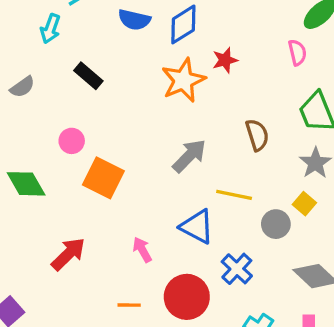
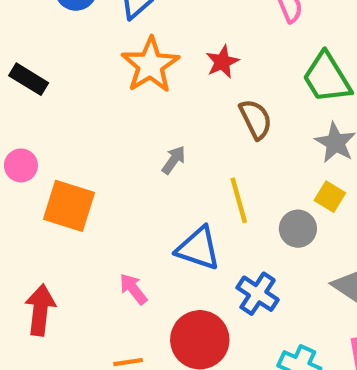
red star: (225, 60) -> (222, 62), moved
gray arrow: (189, 156) -> (174, 160), size x0.6
yellow line: (234, 195) -> (239, 200), turned 72
red arrow: (68, 254) -> (40, 310), turned -30

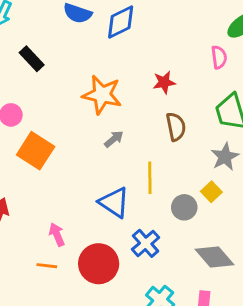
orange star: (150, 65) -> (102, 95), moved, turned 30
pink arrow: (133, 289) -> (57, 235), moved

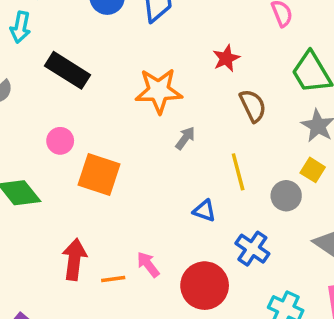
black rectangle: (32, 59) -> (67, 70), size x1.4
blue triangle: (114, 202) -> (204, 211), size x0.6
orange line: (47, 266) -> (113, 279), moved

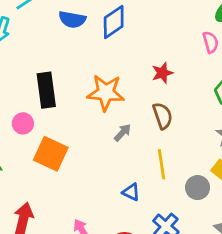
black rectangle: (67, 70) -> (46, 90), moved, turned 44
brown semicircle: (253, 106) -> (163, 116), moved

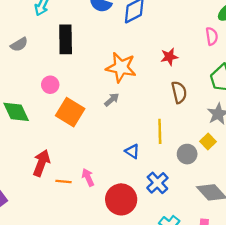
black rectangle: (46, 90) -> (66, 39), moved
brown semicircle: (163, 116) -> (179, 92), moved
gray arrow: (123, 133) -> (112, 100), moved

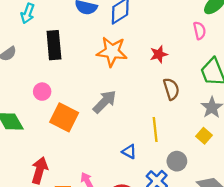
orange star: (121, 67) -> (112, 52), moved
gray arrow: (112, 100) -> (105, 102), size x1.6
gray circle: (187, 154) -> (177, 161), moved

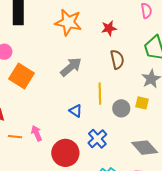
gray arrow: (105, 102) -> (71, 67), moved
yellow square: (204, 136) -> (142, 103), turned -32
gray circle: (177, 161) -> (121, 108), moved

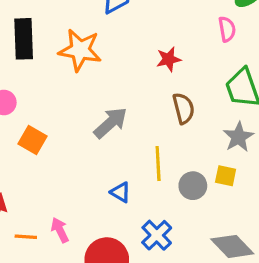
orange star: (68, 22) -> (80, 50), moved
orange square: (21, 76) -> (32, 140), size x0.7

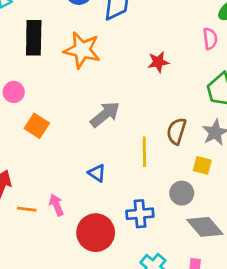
brown semicircle: (184, 108) -> (176, 131), moved, turned -152
gray circle: (193, 186) -> (182, 193), moved
blue triangle: (120, 192) -> (97, 173), moved
blue cross: (157, 235) -> (140, 214), turned 36

